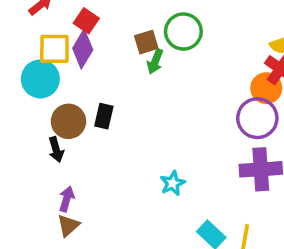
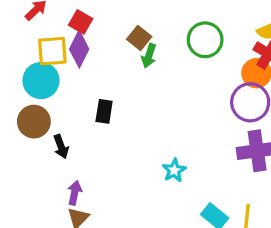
green circle: (183, 32) -> (205, 40), moved
brown square: (146, 42) -> (139, 38), turned -30
brown circle: (68, 121) -> (34, 122), moved

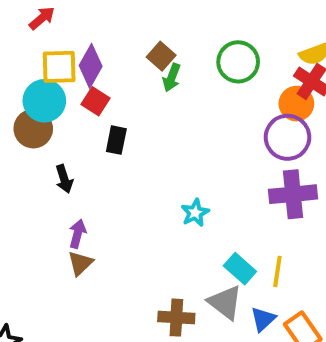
red square: (81, 22) -> (96, 101), moved
brown circle: (34, 122) -> (33, 129), moved

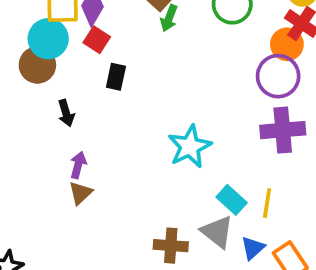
cyan star: (195, 213) -> (190, 146), size x1.6

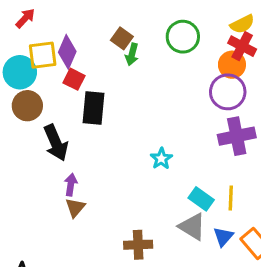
cyan circle: (48, 39) -> (20, 72), moved
black rectangle: (116, 77) -> (93, 108), size x1.5
black arrow: (66, 113) -> (56, 143), size x1.6
cyan star: (190, 146) -> (161, 159), size x0.6
brown cross: (171, 246) -> (138, 245), moved

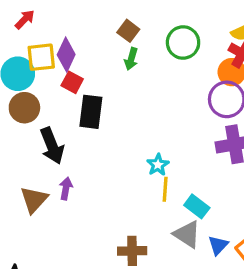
brown square: (122, 38) -> (128, 31), moved
yellow line: (231, 198) -> (165, 189), moved
brown triangle: (75, 208) -> (34, 200), moved, size x1.4

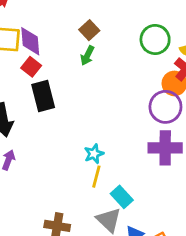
green circle: (183, 42) -> (155, 39), moved
purple diamond: (66, 55) -> (30, 41), turned -40
black rectangle: (91, 112) -> (43, 96), turned -32

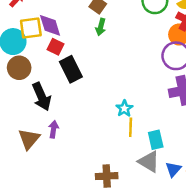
cyan rectangle: (122, 197) -> (156, 140), turned 42

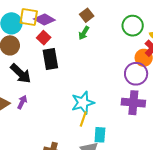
purple diamond: (50, 25) -> (44, 20), turned -60
black arrow: (42, 97) -> (21, 73), turned -40
cyan star: (124, 108) -> (83, 103), size x1.6

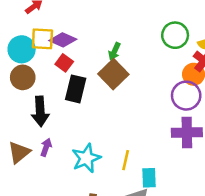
brown square: (87, 15) -> (113, 74), moved, size x1.6
black rectangle: (50, 59) -> (76, 89), turned 30
black arrow: (21, 73) -> (40, 111), turned 50
cyan star: (83, 103) -> (86, 158), moved

